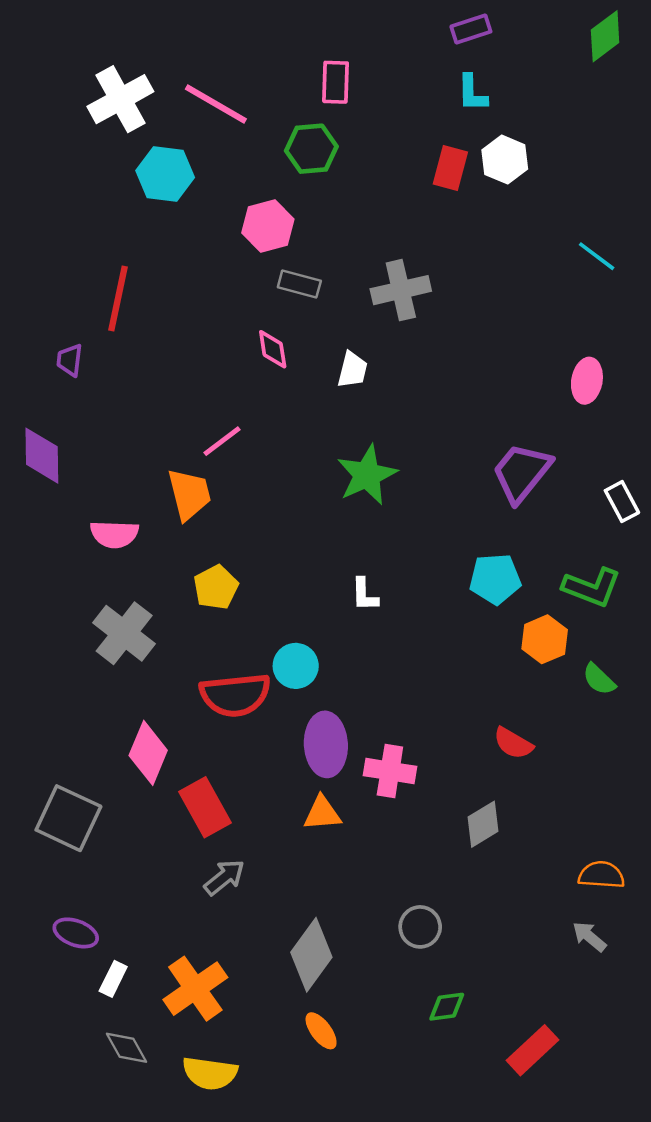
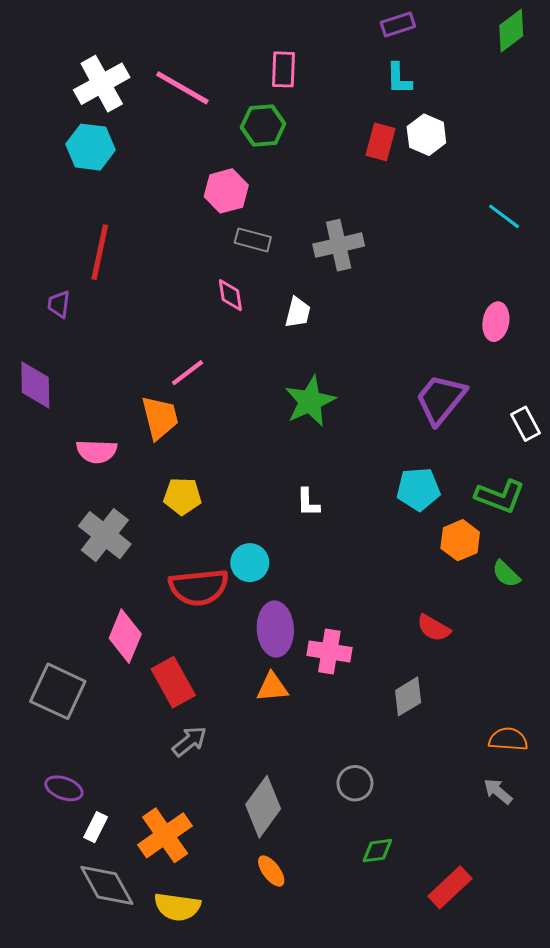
cyan hexagon: (165, 174) -> (90, 147), moved
yellow pentagon: (216, 587) -> (182, 496), turned 30
gray diamond: (126, 1048) -> (107, 885), size x1.5

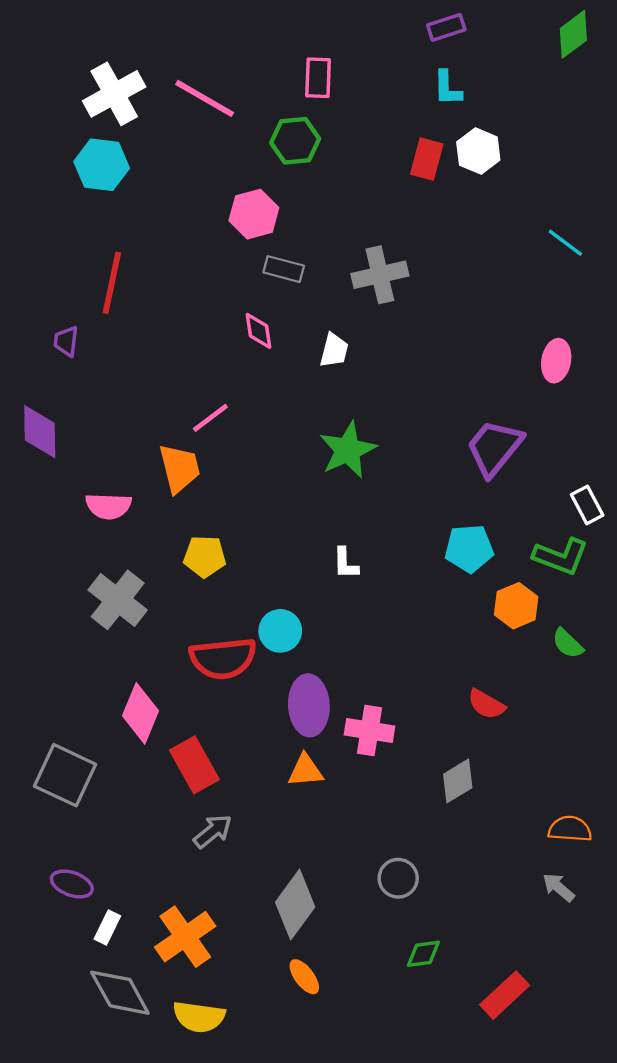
white rectangle: (526, 424) -> (587, 505), moved

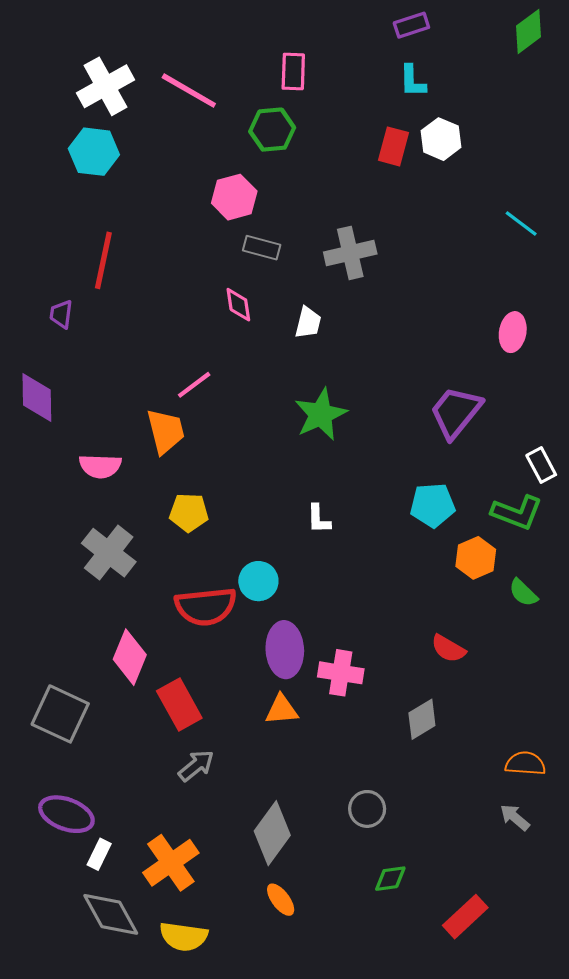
purple ellipse: (72, 884) -> (66, 814), size x1.4

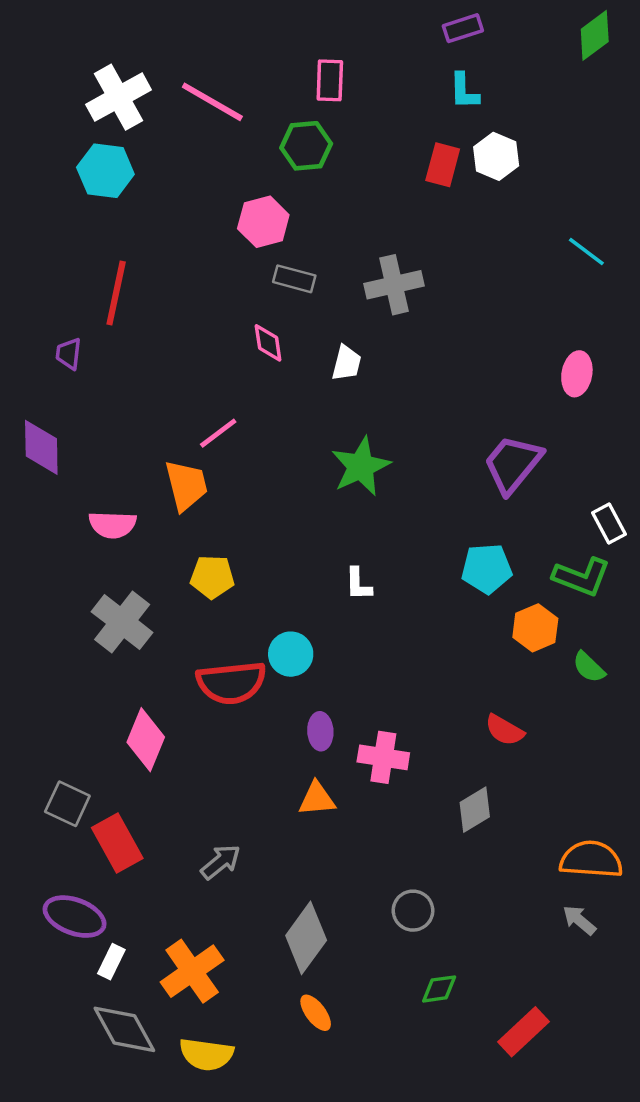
purple ellipse: (285, 650) -> (320, 731), size x0.6
red rectangle: (179, 704) -> (117, 843), moved
gray square: (60, 714) -> (67, 804), size x0.7
orange semicircle: (525, 764) -> (591, 860), size x1.4

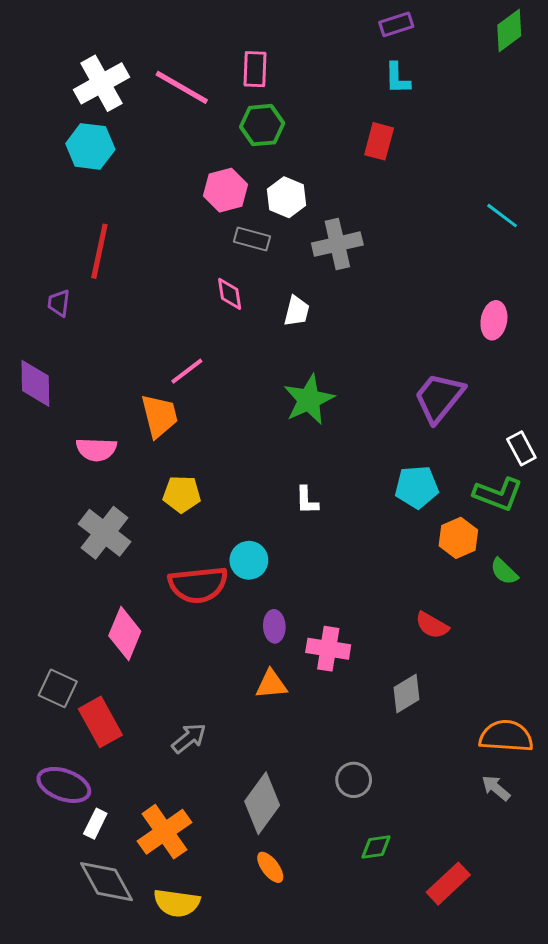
pink rectangle: (330, 80) -> (255, 69), moved
white hexagon: (496, 156) -> (287, 197), moved

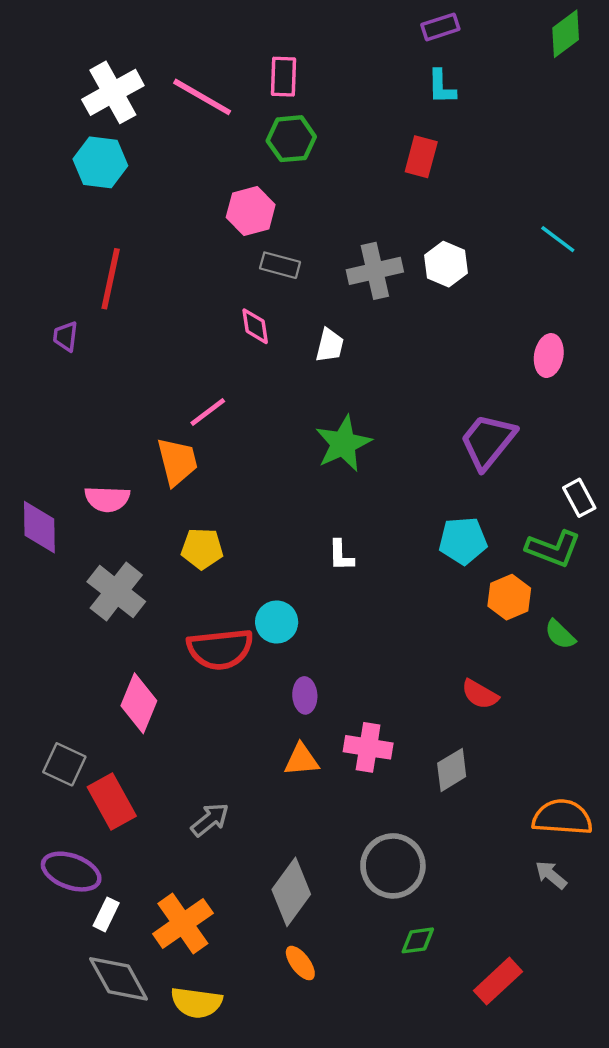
white hexagon: (287, 197) -> (446, 264), moved
purple diamond: (35, 383) -> (39, 527), moved
pink cross: (328, 649) -> (368, 747), moved
gray circle: (354, 780) -> (393, 866), size x1.6

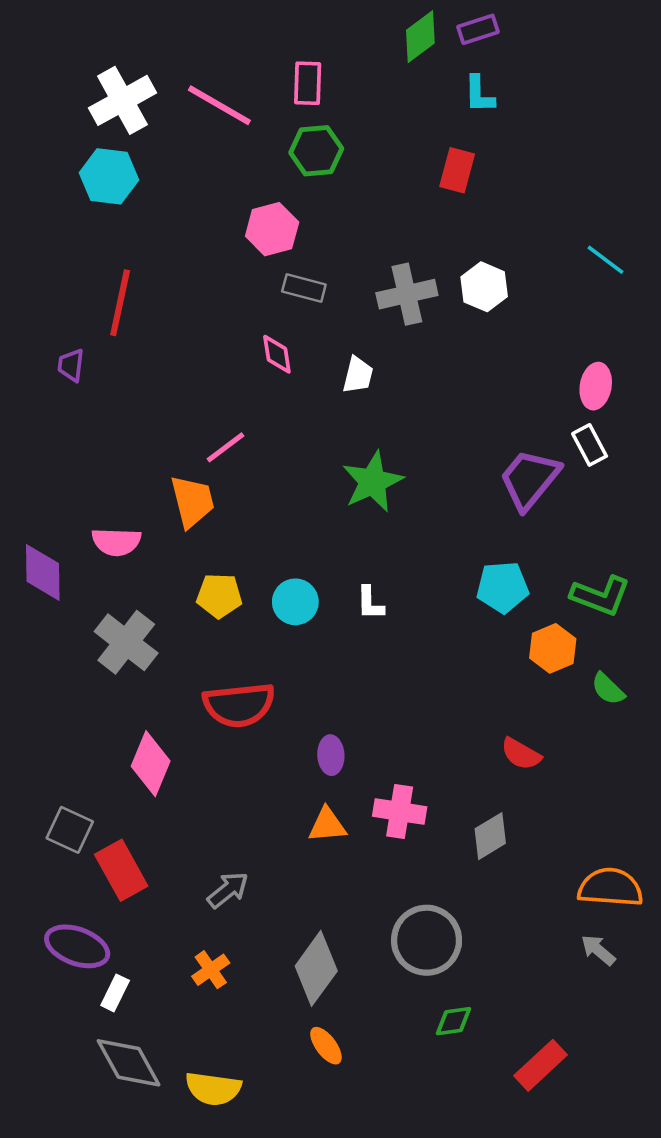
green diamond: (566, 34) -> (420, 37), moved
white rectangle: (579, 498) -> (590, 445), moved
cyan circle: (277, 622) -> (295, 602), moved
orange cross: (183, 923) -> (211, 970), moved, size x0.6

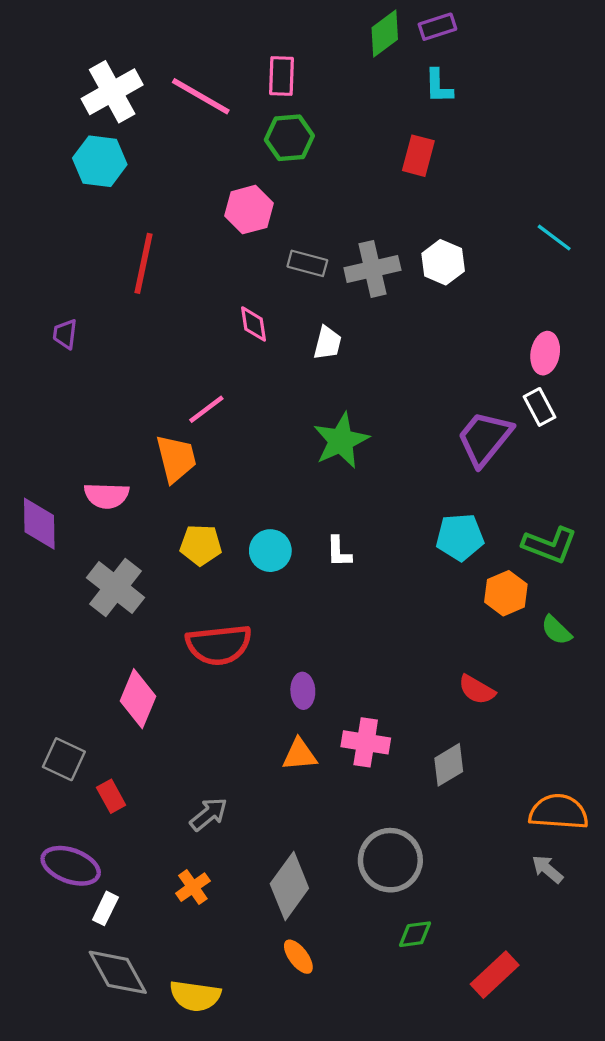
gray rectangle: (304, 288) -> (307, 263), moved
red line: (120, 303) -> (144, 263), moved
red rectangle: (121, 870) -> (111, 796), size x0.6

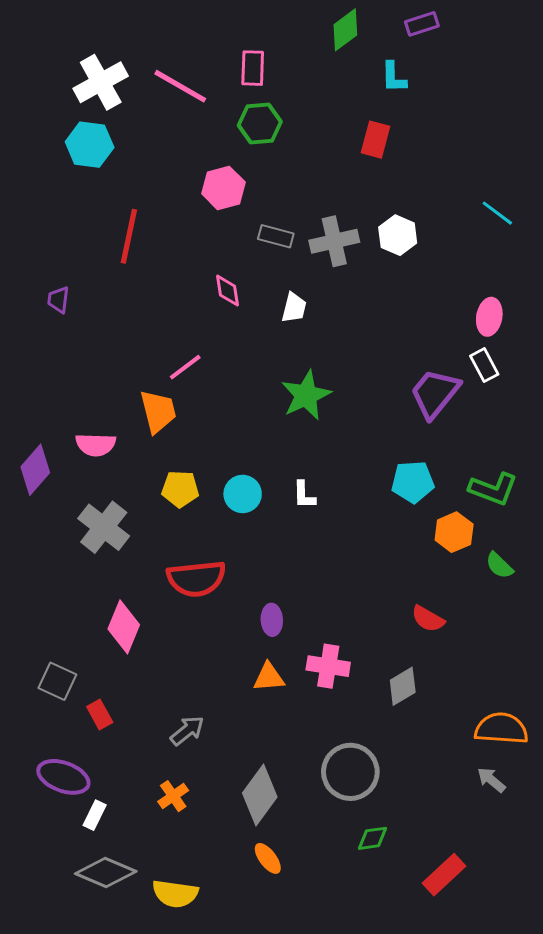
purple rectangle: (437, 27) -> (422, 24), moved
purple diamond: (39, 524) -> (35, 470), turned 42
gray diamond: (118, 972) -> (106, 873), turned -38

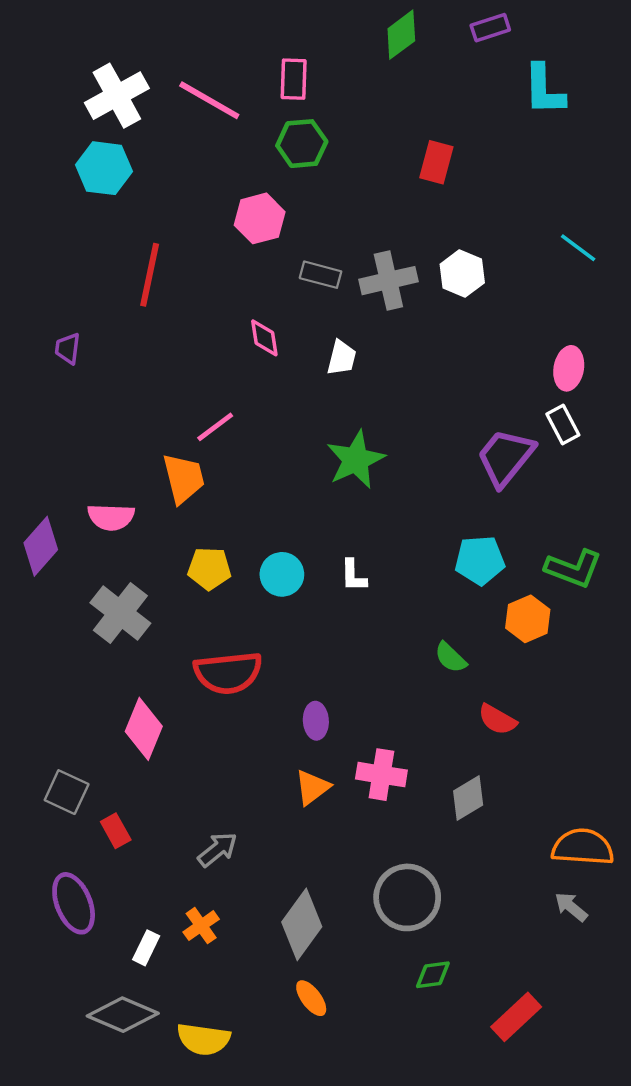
cyan L-shape: (394, 77) -> (544, 90), moved, size x1.4
green semicircle: (499, 565) -> (450, 657), moved
orange triangle: (269, 677) -> (312, 787), turned -32
purple ellipse: (63, 777) -> (74, 903), turned 48
white rectangle: (95, 815) -> (146, 948), moved

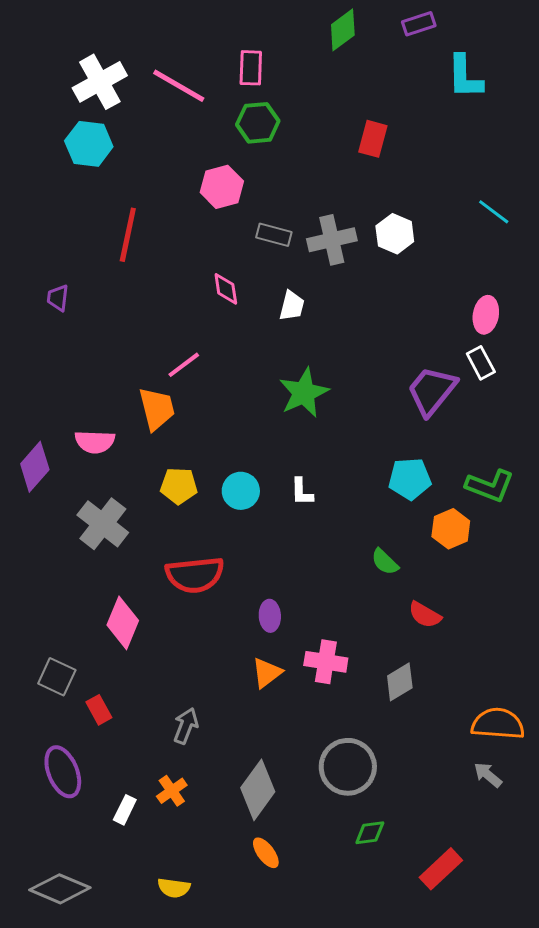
gray arrow: (218, 849) -> (186, 726), turned -30
gray diamond: (123, 1015) -> (60, 889), moved
yellow semicircle: (203, 1039) -> (174, 888), size x0.7

